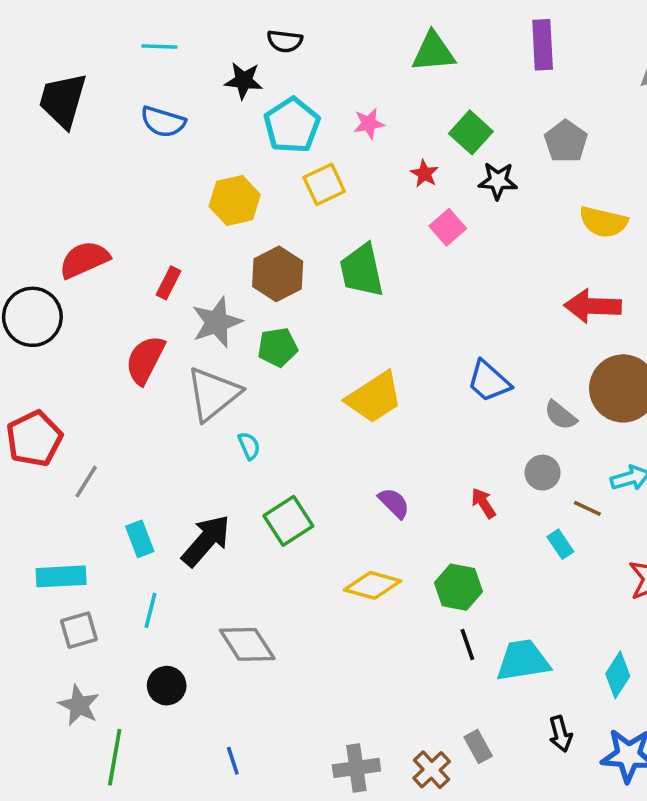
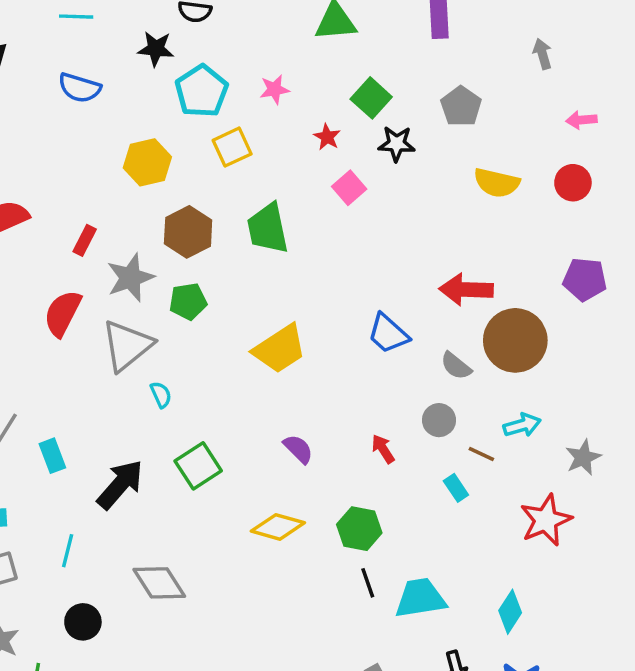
red arrow: (593, 306) -> (466, 290), moved
cyan rectangle: (140, 539) -> (52, 456), moved

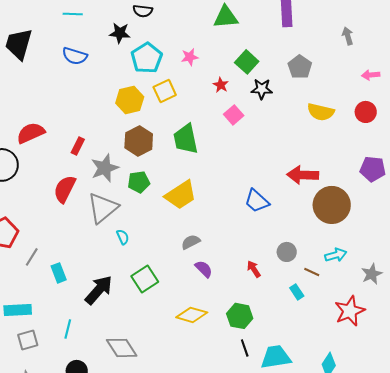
yellow hexagon: (147, 162) -> (130, 100), moved
yellow trapezoid: (280, 349) -> (181, 195), moved
gray semicircle: (456, 366) -> (191, 242), moved, turned 114

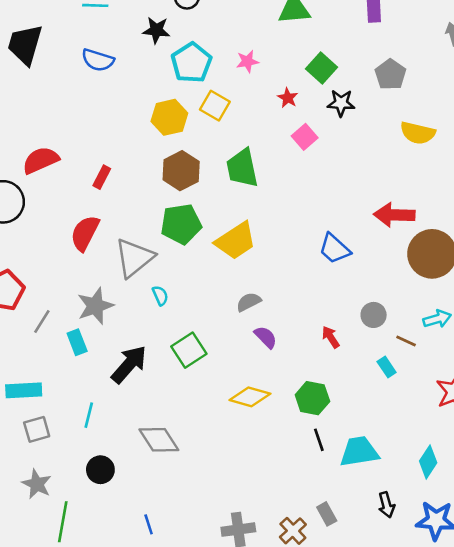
yellow square: (165, 91) -> (215, 106), turned -35
gray star: (105, 168) -> (95, 306), moved
green pentagon: (139, 182) -> (181, 224), size x1.4

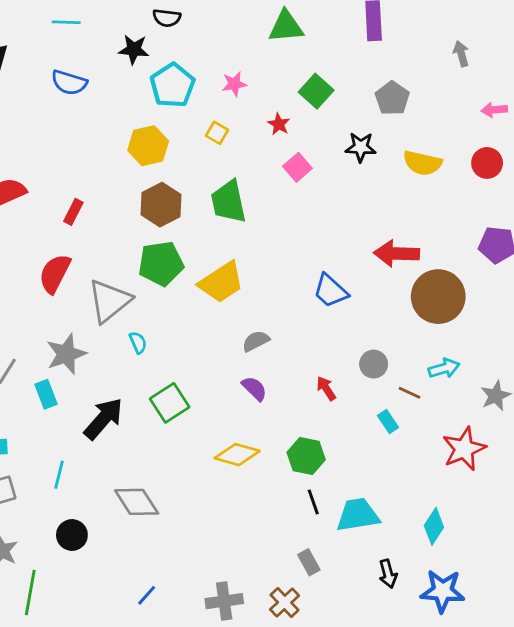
black star: (341, 103) -> (361, 147), moved
yellow square: (215, 106) -> (217, 133), moved, size x0.7
gray semicircle: (249, 302) -> (256, 341), moved
gray rectangle: (327, 514) -> (309, 562), moved
blue line: (149, 524) -> (147, 595), moved, turned 60

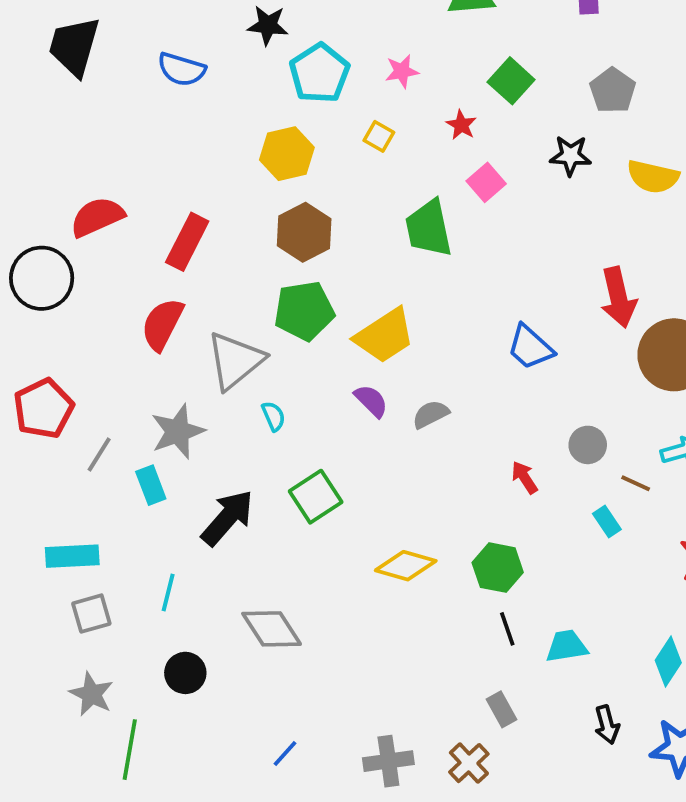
green trapezoid: (229, 202) -> (429, 228), moved
red rectangle: (73, 212) -> (187, 242), size x1.6
red arrow: (397, 253) -> (618, 297), turned -105
purple semicircle: (254, 388) -> (371, 401), moved
cyan trapezoid: (358, 515) -> (567, 646), size x0.7

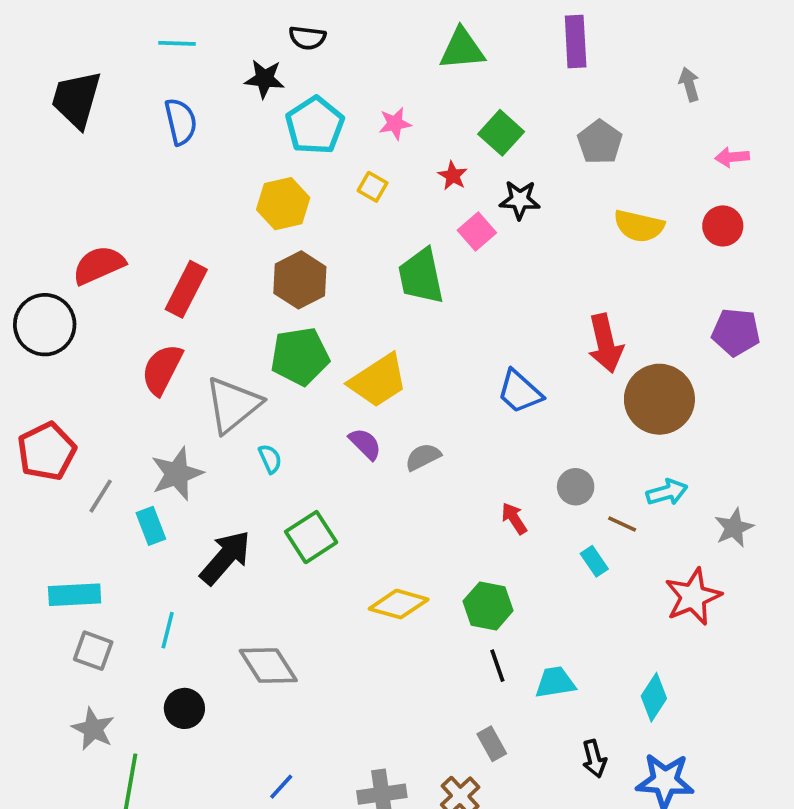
blue semicircle: (181, 69) -> (181, 122), turned -120
black star: (570, 156) -> (520, 200), moved
gray square: (91, 614) -> (93, 651), turned 36

